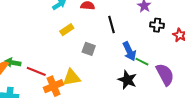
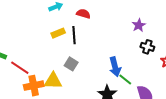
black line: (111, 24) -> (74, 35), moved
gray square: (89, 49) -> (71, 64), moved

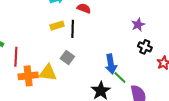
red line: (20, 68) -> (16, 57), turned 54

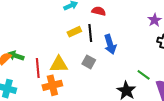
blue arrow: (111, 64) -> (110, 44), moved
yellow triangle: (48, 73) -> (59, 64), moved

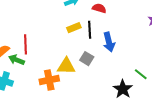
green arrow: (16, 56) -> (17, 60), moved
yellow triangle: (59, 64) -> (66, 66), moved
red line: (38, 68) -> (26, 44), moved

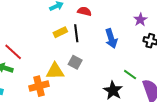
blue arrow: (109, 42) -> (111, 38), moved
red line: (26, 44) -> (13, 52), turned -42

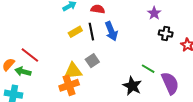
blue arrow: (111, 38) -> (111, 31), moved
gray square: (75, 62) -> (92, 61), turned 32
orange cross: (39, 86) -> (69, 85), moved

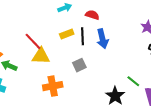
red line: (30, 55) -> (33, 41), moved
yellow triangle: (73, 71) -> (41, 56), moved

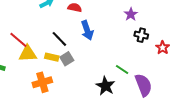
yellow rectangle: (67, 34) -> (52, 57), moved, turned 40
black line: (83, 36) -> (59, 39), moved, turned -36

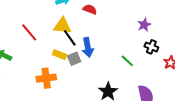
blue arrow: (87, 30) -> (88, 47), moved
yellow triangle: (28, 54) -> (62, 26), moved
green line: (122, 70) -> (127, 61), moved

